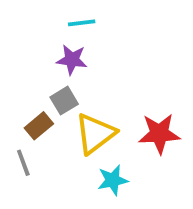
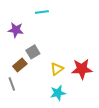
purple star: (72, 60) -> (16, 30), moved
yellow triangle: (95, 134) -> (57, 69), moved, size x0.6

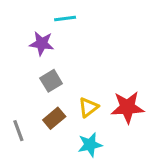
purple star: (16, 30) -> (42, 43), moved
brown rectangle: (20, 65) -> (54, 118), moved

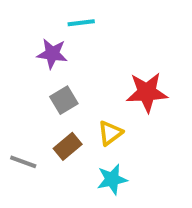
red star: (127, 107) -> (147, 92), moved
gray line: (18, 131) -> (23, 162), turned -50

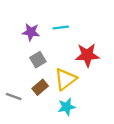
cyan line: (81, 23) -> (61, 27), moved
yellow triangle: (110, 133) -> (65, 79), size x1.5

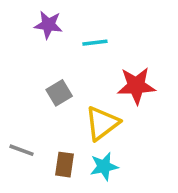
purple star: (31, 32) -> (48, 25), moved
brown rectangle: (40, 87) -> (64, 165), moved, turned -42

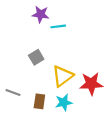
purple star: (48, 25) -> (41, 14), moved
red star: (136, 86) -> (91, 84), moved

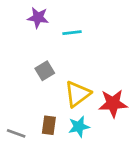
purple star: (41, 14) -> (38, 18), moved
gray line: (13, 93) -> (16, 133), moved

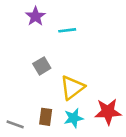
purple star: (38, 18) -> (35, 16), turned 30
red star: (113, 103) -> (108, 112), moved

